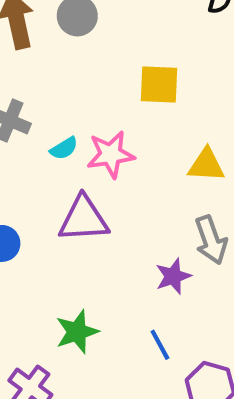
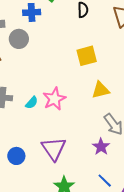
yellow square: (159, 84) -> (87, 56), moved
purple triangle: (84, 219) -> (54, 149), moved, turned -44

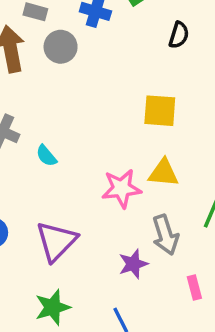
pink star: (54, 99) -> (122, 188), moved
cyan semicircle: (32, 103) -> (46, 156), turned 80

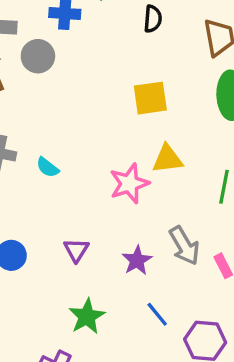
gray arrow: (165, 235) -> (184, 246), moved
purple triangle: (56, 241) -> (76, 250), size x0.6
purple star: (133, 264) -> (137, 260), moved

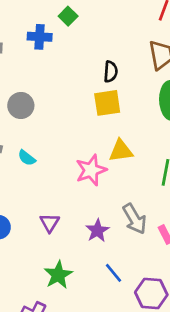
black semicircle: (153, 19) -> (111, 72), moved
gray circle: (38, 56) -> (21, 105), moved

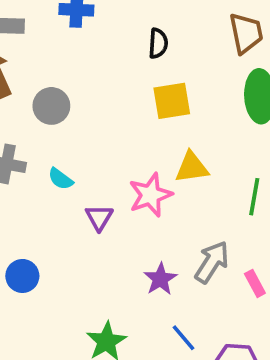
black semicircle: (111, 72) -> (158, 43), moved
gray arrow: (135, 219) -> (212, 262), turned -116
purple triangle: (50, 223) -> (99, 218), moved

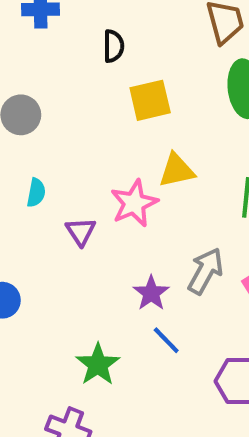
black semicircle: (158, 43) -> (114, 46), moved
cyan semicircle: (61, 179) -> (36, 193), turned -112
blue line: (183, 338) -> (166, 340), moved

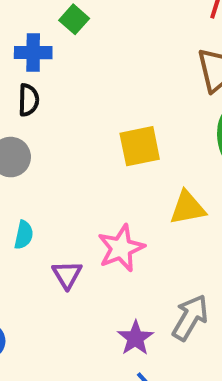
black semicircle: (114, 46) -> (28, 100), moved
yellow triangle: (177, 170) -> (188, 208), moved

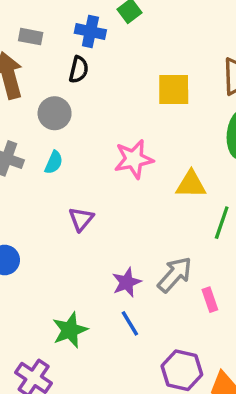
yellow square: (140, 146) -> (174, 90), moved
cyan semicircle: (24, 235) -> (54, 162), moved
pink star: (121, 248) -> (134, 159), moved

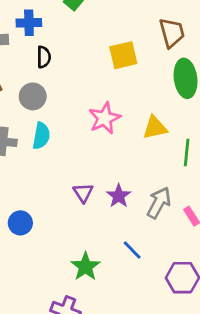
blue cross: (90, 31) -> (29, 23), moved
cyan semicircle: (54, 162) -> (41, 136), size x1.4
purple triangle: (81, 219) -> (83, 193), moved
purple star: (127, 282) -> (119, 196), moved

